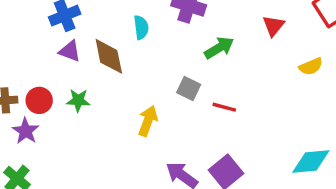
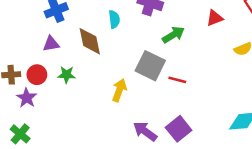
red triangle: (274, 26) -> (215, 18), turned 30
purple triangle: (70, 51) -> (51, 44), moved, turned -30
gray square: (189, 89) -> (150, 66), size x1.6

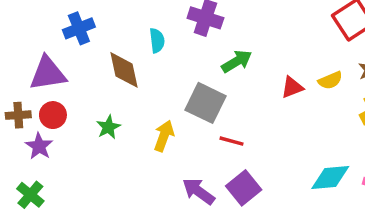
red triangle: (215, 18) -> (292, 87), moved
purple triangle: (51, 44) -> (48, 73), moved, size x1.6
green star: (67, 75) -> (108, 127), moved, turned -30
red line: (177, 80) -> (231, 141), moved

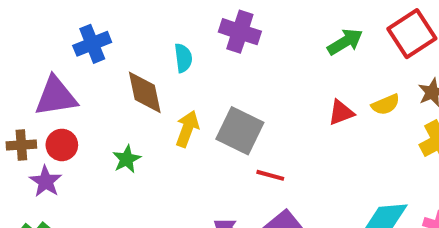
green arrow: (237, 61) -> (345, 42), moved
yellow arrow: (164, 136) -> (187, 129), moved

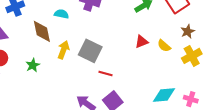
cyan semicircle: (183, 58) -> (61, 14), turned -72
yellow semicircle: (386, 105) -> (164, 46), moved, turned 64

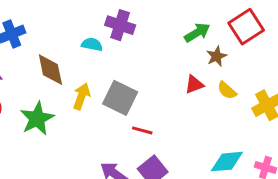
cyan semicircle: (61, 14) -> (92, 44), moved
brown star: (188, 31) -> (216, 56), moved
green star: (33, 65) -> (37, 119), size x1.6

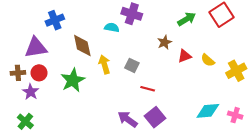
brown star: (216, 56) -> (165, 42), moved
yellow arrow: (82, 96) -> (104, 64), turned -36
gray square: (120, 98) -> (132, 65), size x0.6

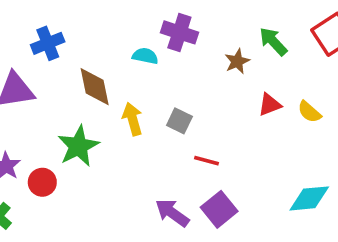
green arrow: (187, 19) -> (273, 42), turned -102
brown star: (165, 42) -> (237, 61), moved
red circle: (39, 73) -> (42, 182), moved

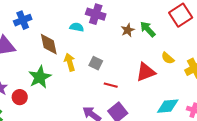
green arrow: (273, 42) -> (148, 29), moved
red triangle: (270, 105) -> (146, 72), moved, size x1.5

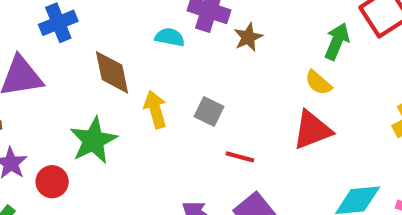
green arrow: (148, 29) -> (337, 41), moved, turned 66
brown star: (128, 30) -> (248, 37), moved
yellow semicircle: (168, 58) -> (318, 83), moved

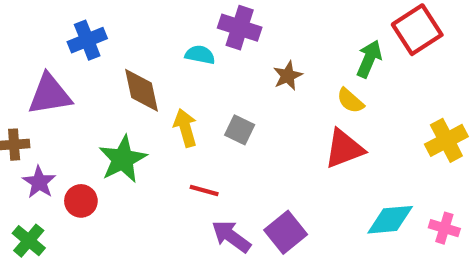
brown star: (248, 37) -> (288, 76), moved
red line: (240, 157) -> (204, 190), moved

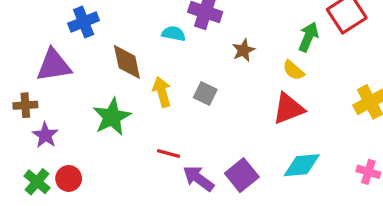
red line: (204, 190) -> (169, 154), moved
red circle: (81, 201) -> (69, 178), moved
cyan diamond: (390, 220) -> (302, 165), moved

